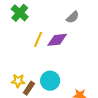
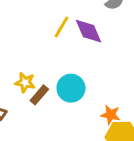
purple diamond: (57, 40) -> (89, 31), turned 65

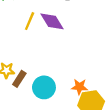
cyan circle: (71, 88) -> (44, 87), moved

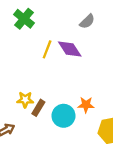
orange star: (79, 87) -> (86, 105), moved

